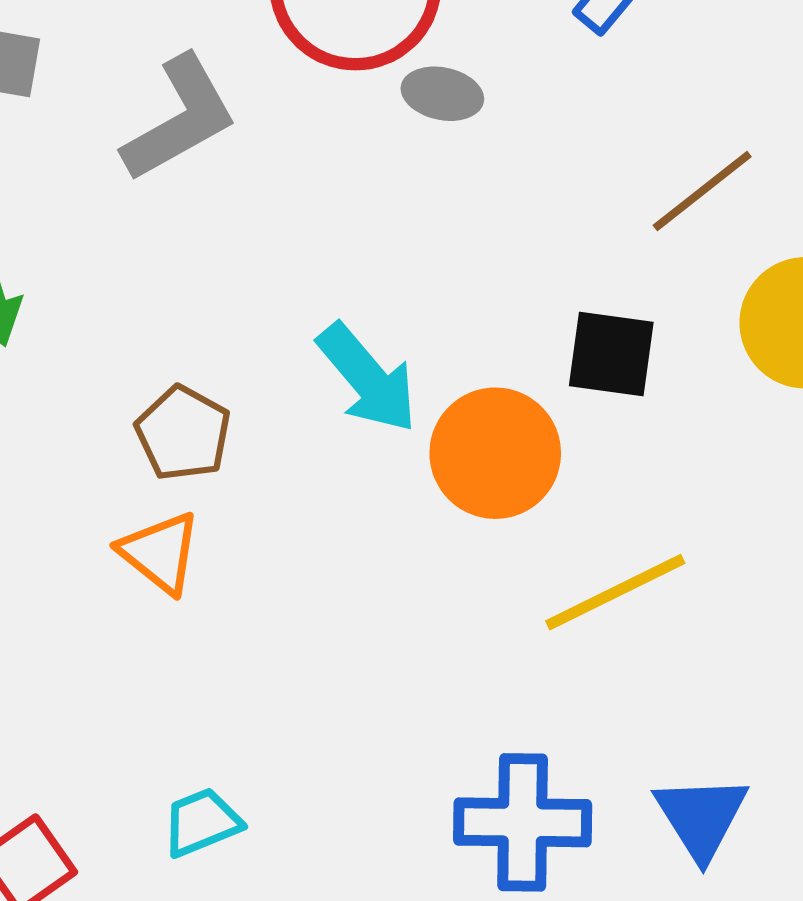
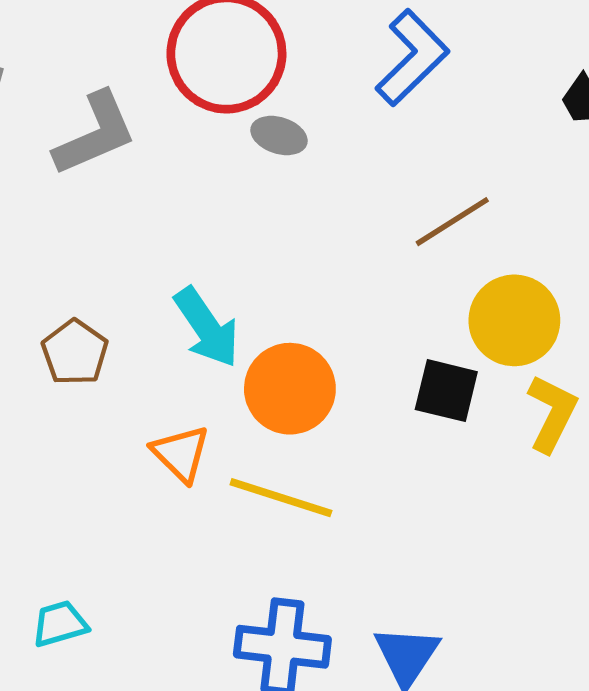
black square: (611, 354) -> (446, 391), moved
orange triangle: (160, 553) -> (181, 454), moved
yellow line: (615, 592) -> (281, 498), moved, turned 38

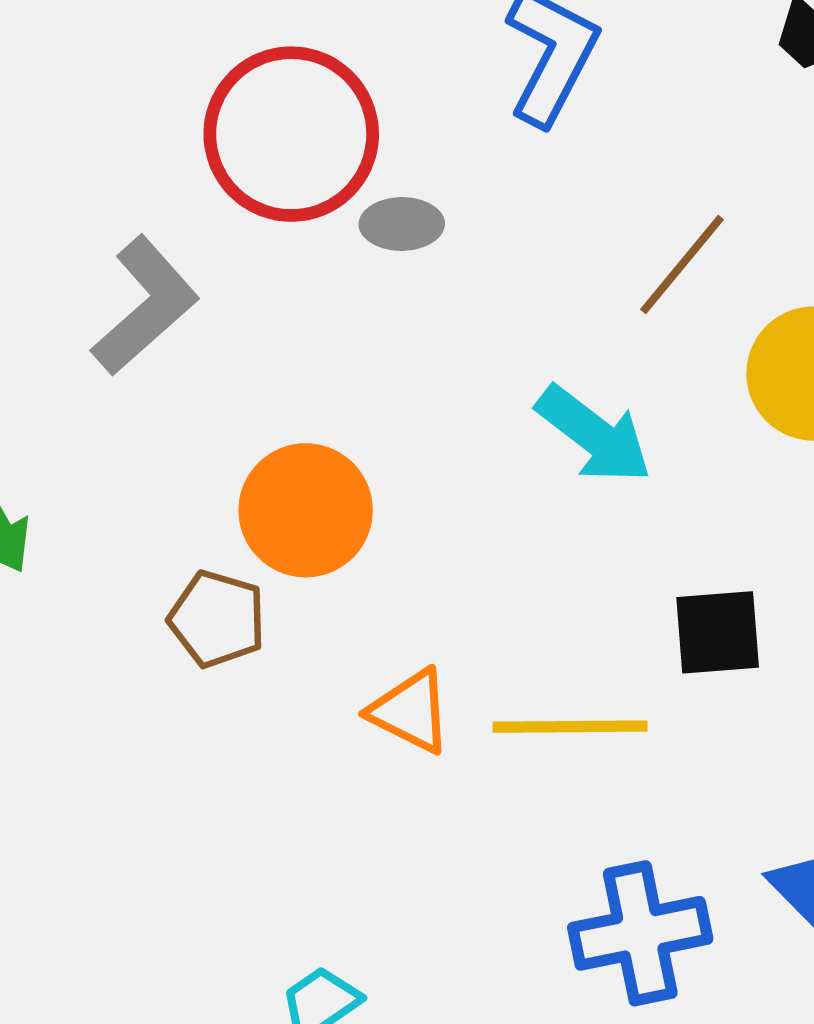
cyan arrow: (207, 327) -> (594, 435), moved
orange circle: (290, 389) -> (306, 510), moved
black square: (446, 391) -> (718, 632), moved

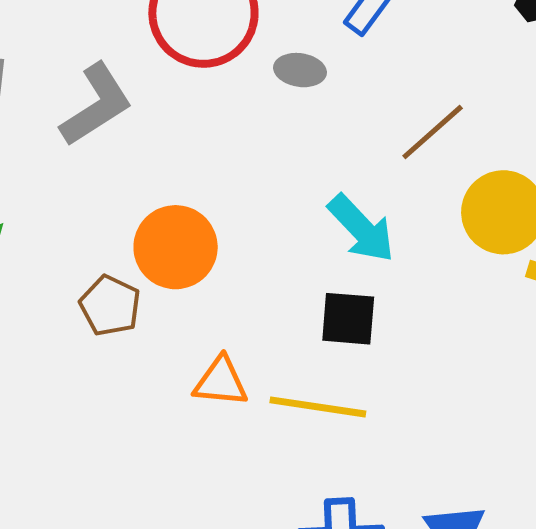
gray ellipse: (402, 224) -> (300, 70), moved
black square: (718, 632) -> (348, 319), moved
orange triangle: (410, 711) -> (221, 382), turned -30

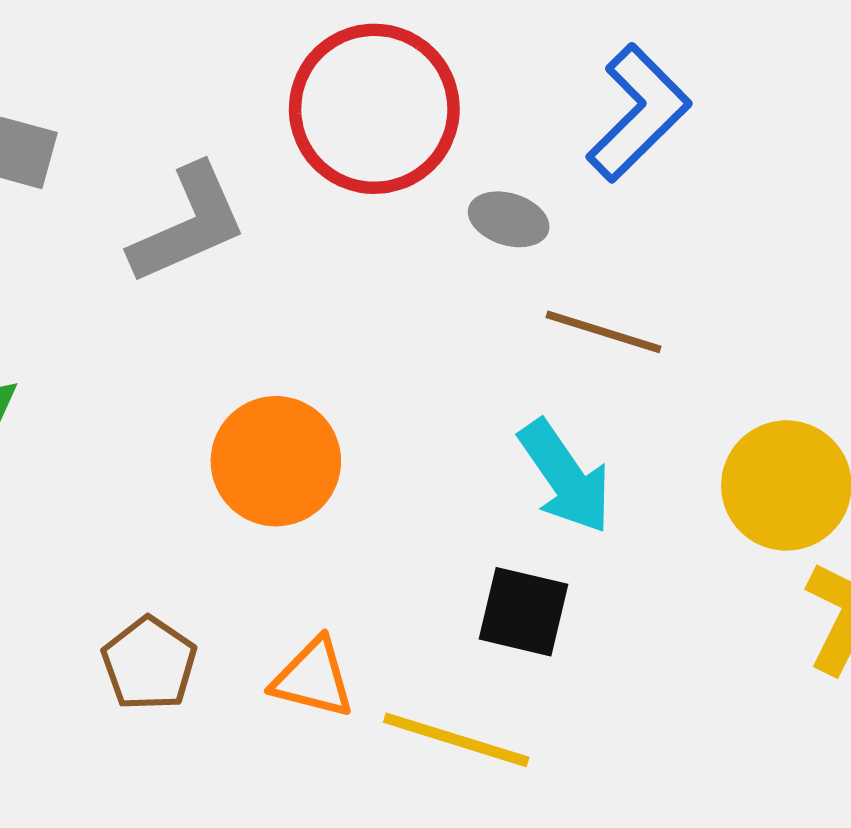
brown line: (433, 132) -> (603, 332), moved, turned 50
brown pentagon: (110, 306) -> (149, 664), moved

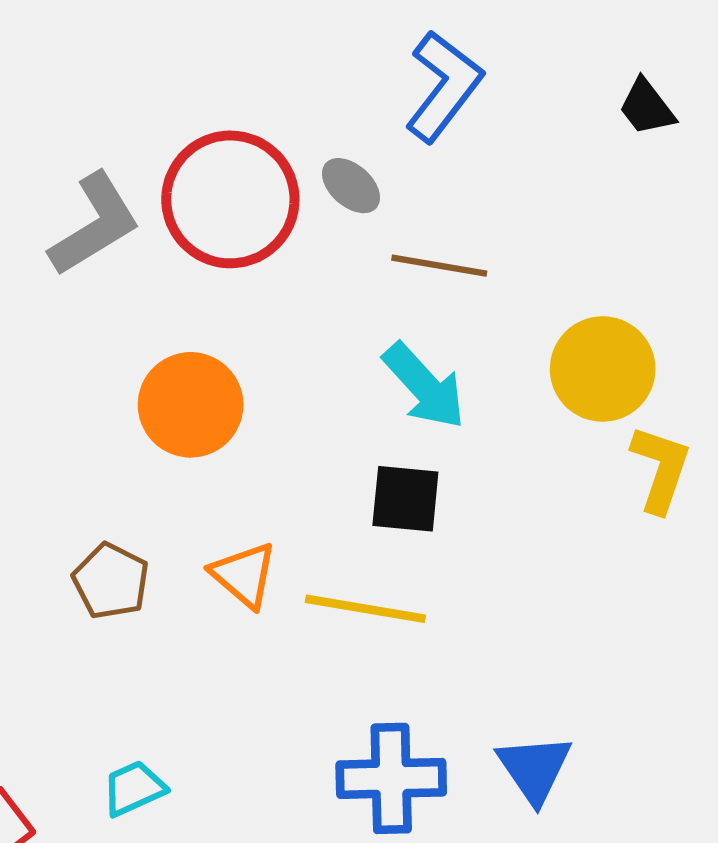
red circle: (374, 109) -> (230, 199), moved
gray ellipse: (509, 219) -> (351, 186), turned 32
orange triangle: (313, 678) -> (244, 575), turned 34

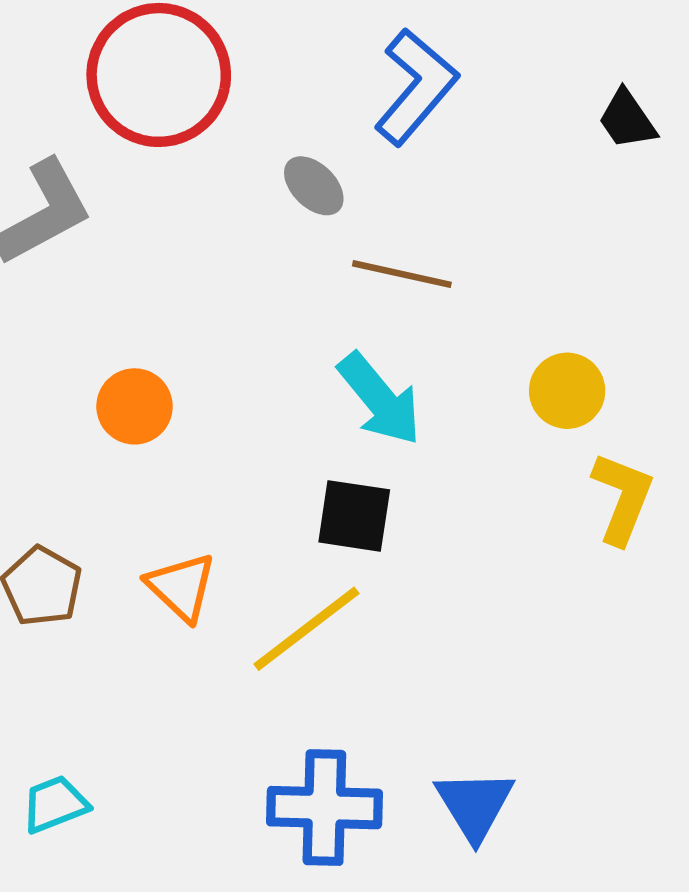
red circle: (230, 199) -> (159, 75), moved
yellow circle: (603, 369) -> (567, 391), size x0.7
orange circle: (191, 405) -> (135, 406), size x0.7
yellow line: (365, 609) -> (306, 629), turned -50

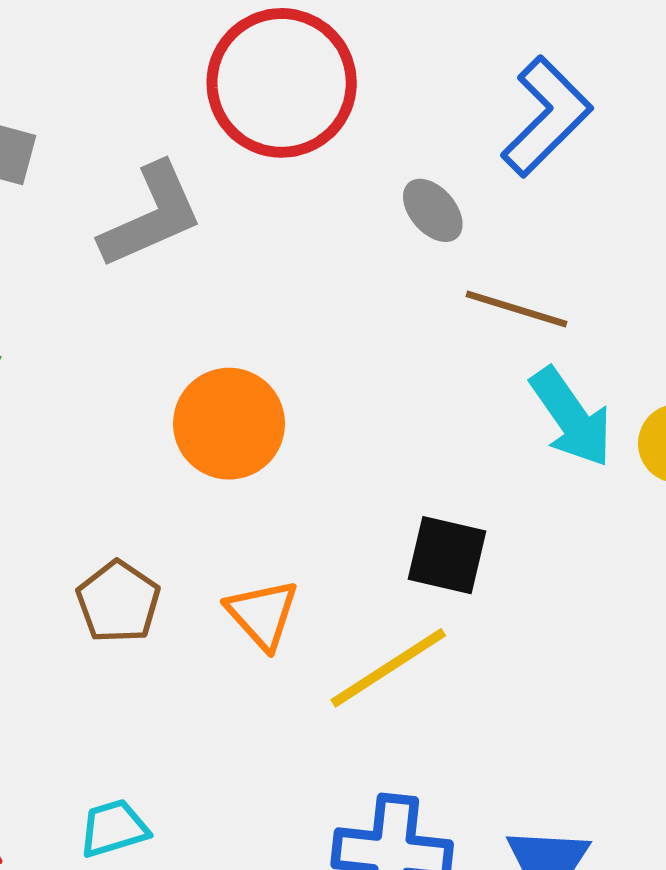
cyan arrow: (380, 399) -> (571, 417), moved
orange circle: (135, 406) -> (229, 424), size x1.4

